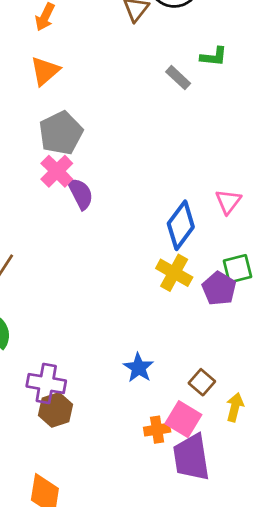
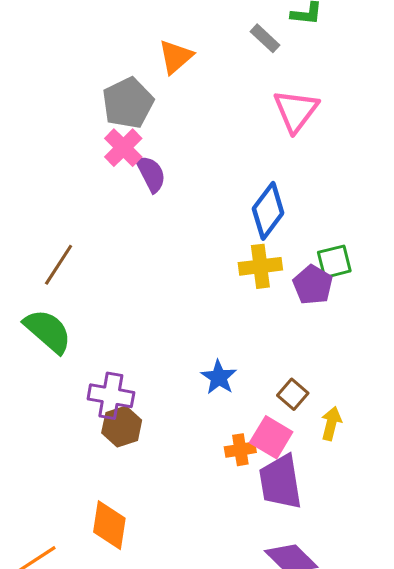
orange triangle: (45, 71) -> (176, 57), moved
pink triangle: (228, 202) -> (296, 111), moved, size x1.5
yellow cross: (174, 273) -> (260, 266), turned -36

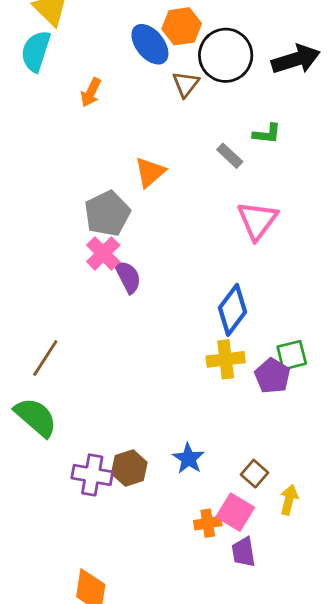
brown hexagon: (122, 427) -> (129, 468), moved
purple trapezoid: (280, 482) -> (244, 552), size x0.6

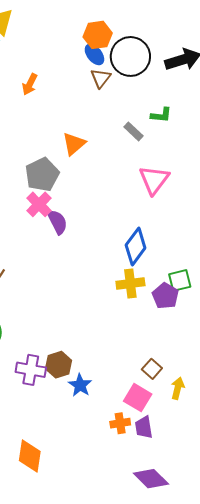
blue ellipse: (150, 44) -> (94, 54), moved, size x0.7
blue star: (188, 458) -> (80, 385), moved
orange cross: (208, 523) -> (120, 423), moved

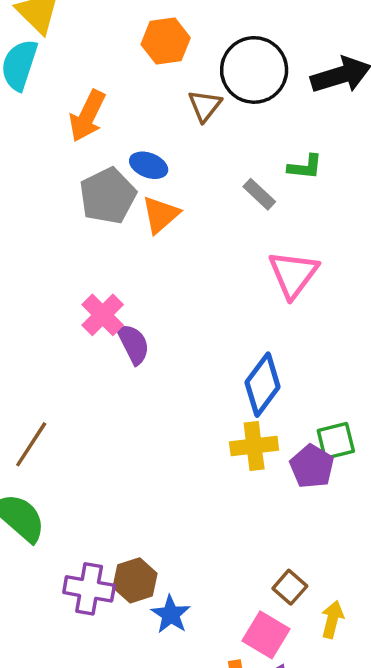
orange hexagon: (98, 35) -> (166, 41), moved
blue ellipse: (94, 54) -> (149, 165), moved, turned -30
orange arrow: (30, 84) -> (87, 116), size x1.4
gray pentagon: (42, 175) -> (108, 196), moved

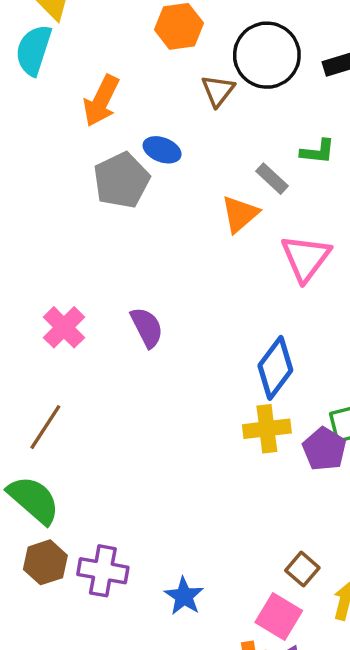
orange triangle: (161, 215) -> (240, 214), moved
pink cross: (103, 315) -> (64, 327), moved
brown hexagon: (135, 580) -> (45, 562), moved

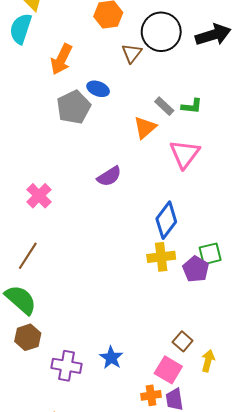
green L-shape: (318, 152) -> (192, 106), moved
purple semicircle: (147, 327) -> (109, 176), moved, turned 85
purple cross: (103, 571) -> (66, 366), moved

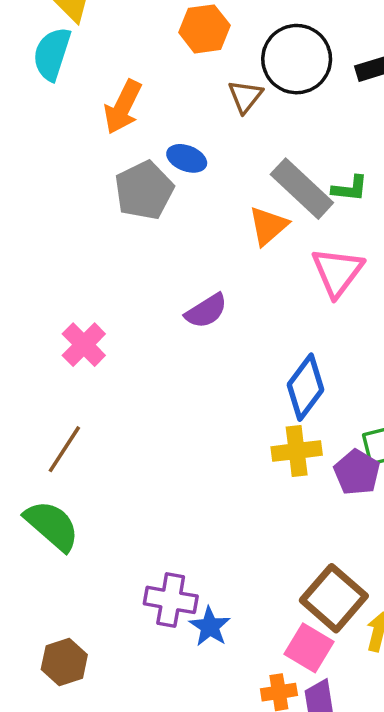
gray rectangle: (164, 106) -> (302, 189), size x1.8
brown hexagon: (28, 337) -> (64, 662), moved
brown square: (183, 341) -> (334, 598), size x1.8
purple cross: (66, 366) -> (171, 600), moved

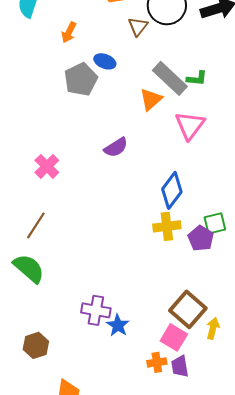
orange arrow: (123, 107) -> (69, 32), size x0.7

